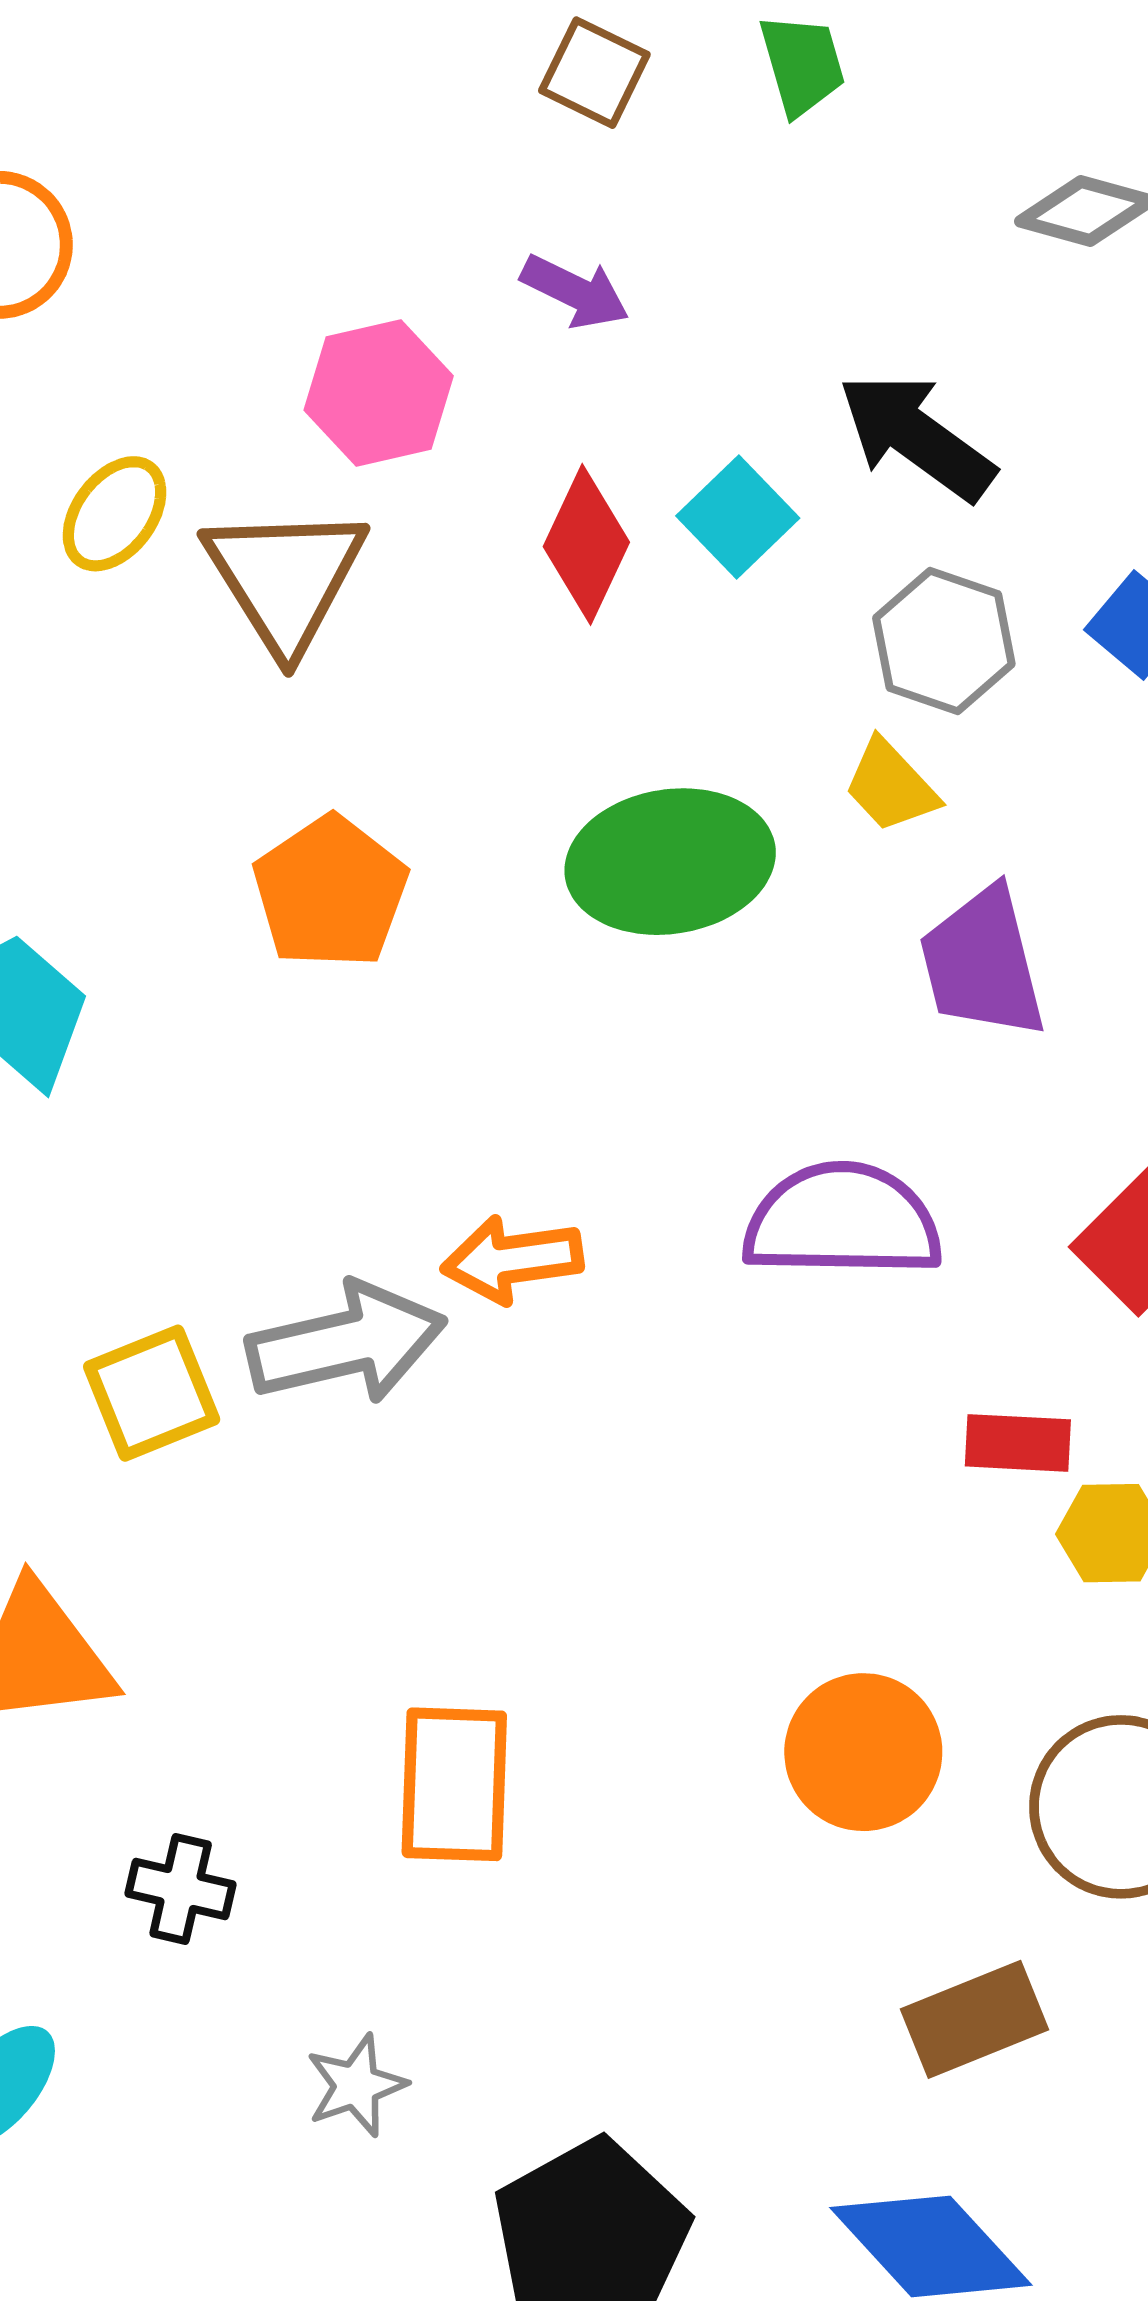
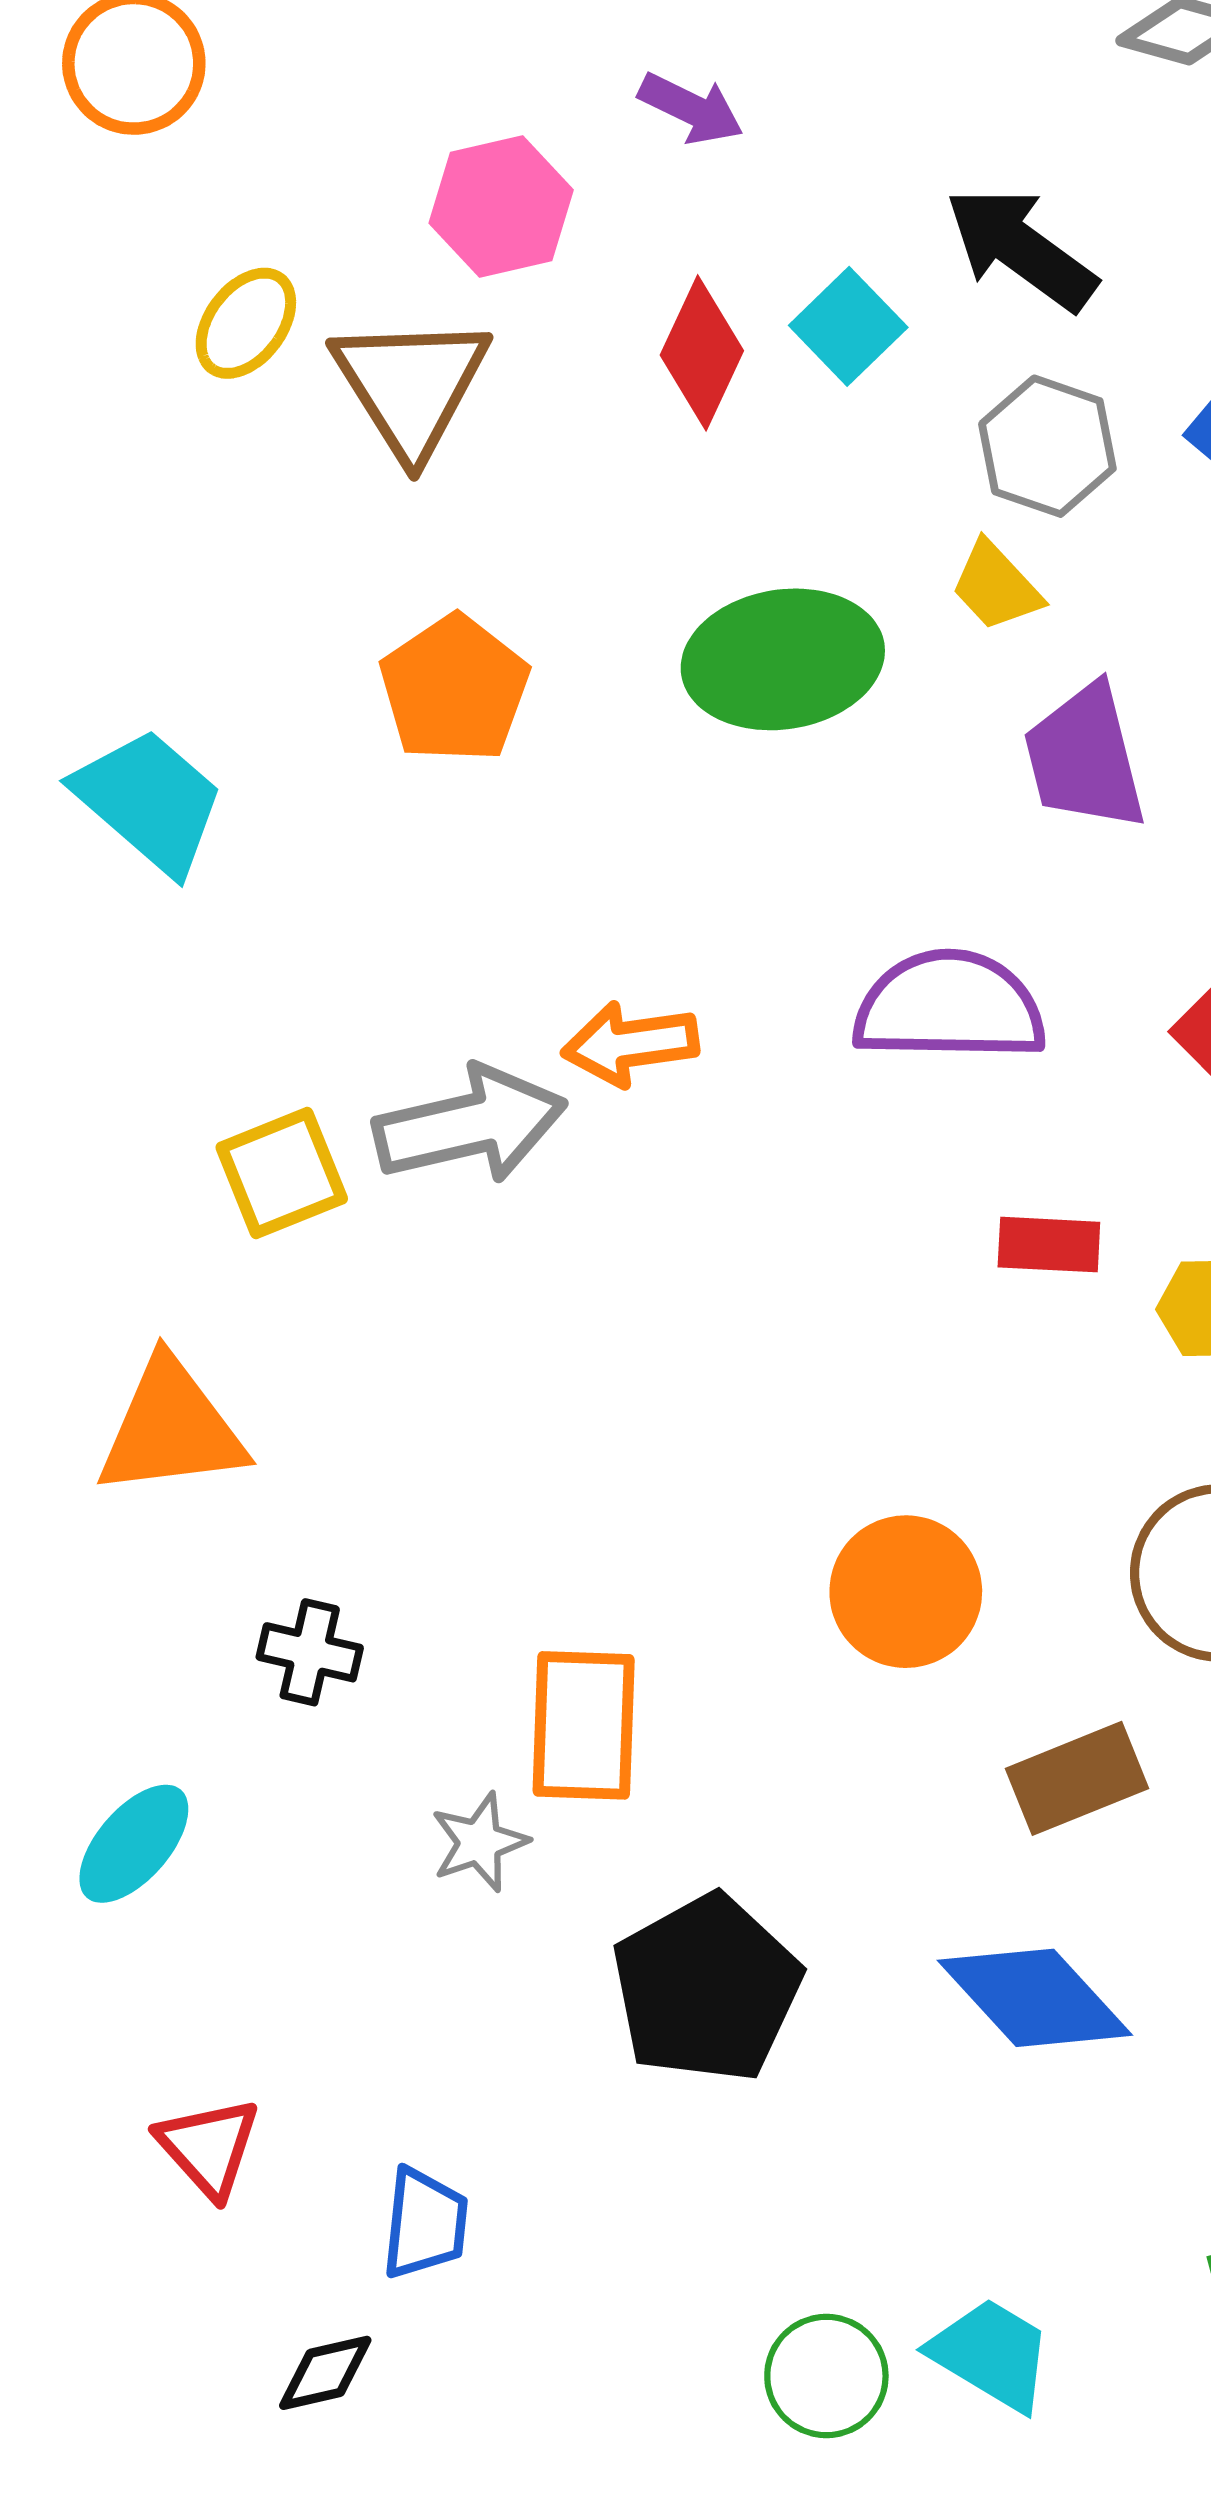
red rectangle: (1018, 1443) -> (1049, 1245), moved
orange circle: (863, 1752) -> (906, 1592), moved
orange rectangle: (454, 1784) -> (584, 1725), moved

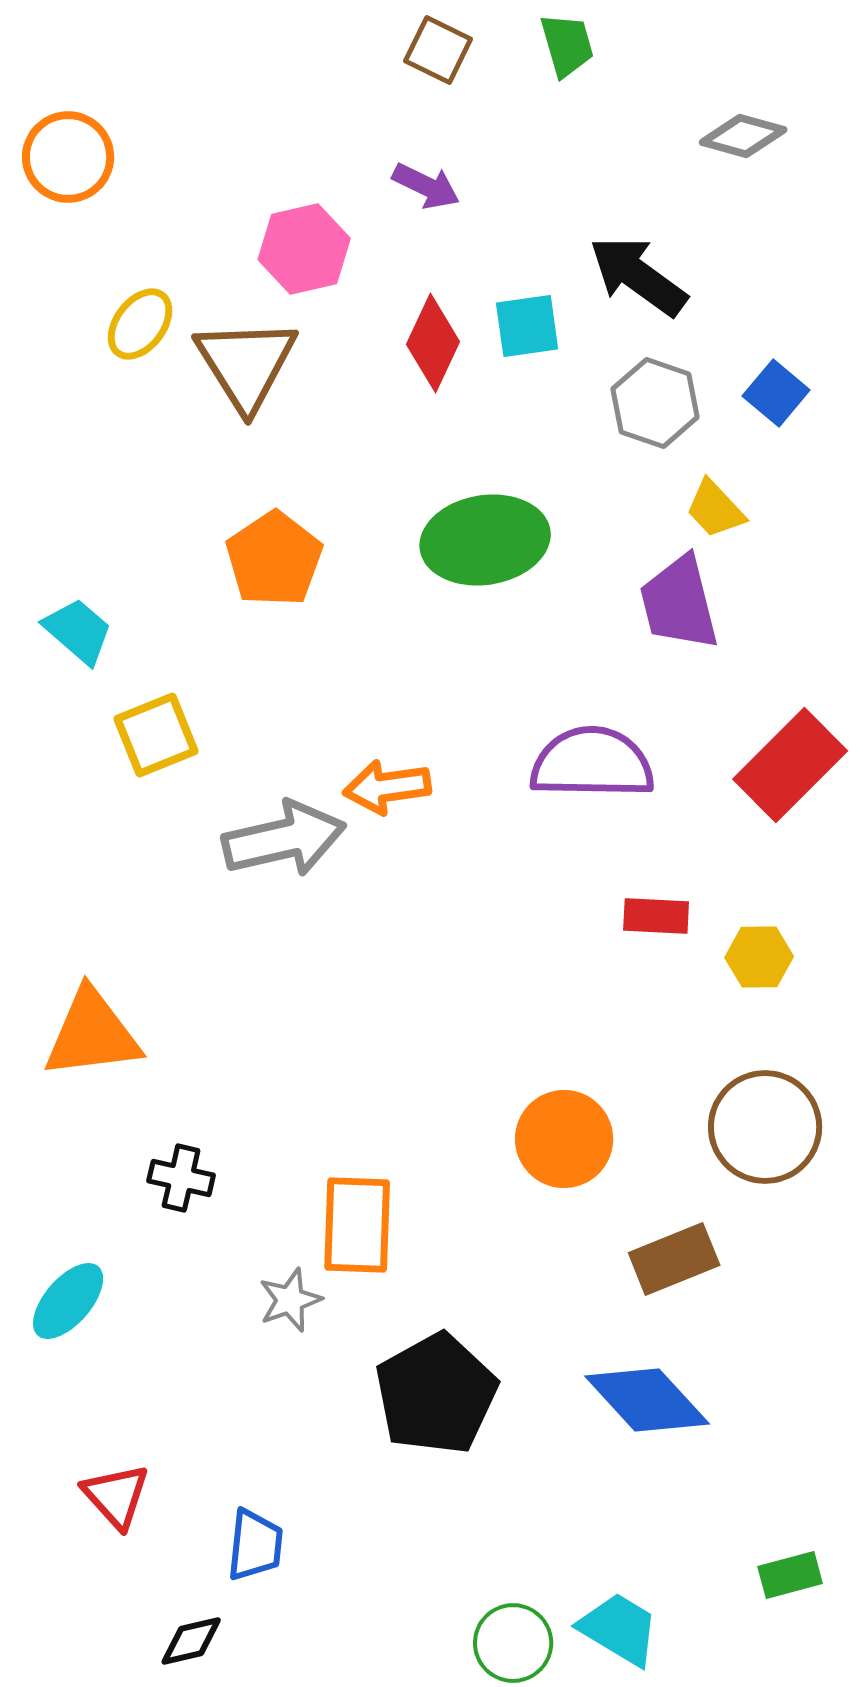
cyan square: (848, 326) -> (527, 326), turned 36
yellow trapezoid: (996, 586) -> (715, 509), moved
cyan trapezoid: (149, 801) -> (78, 631), size x0.7
yellow square: (282, 1173) -> (156, 735), moved

